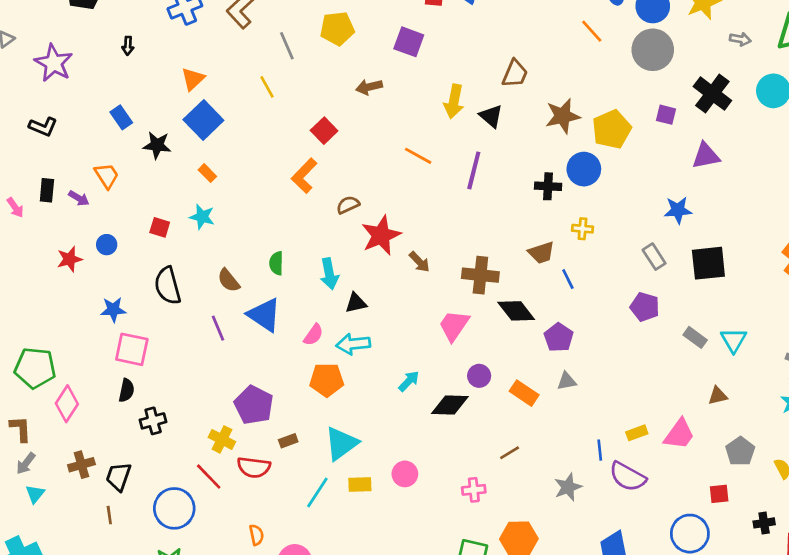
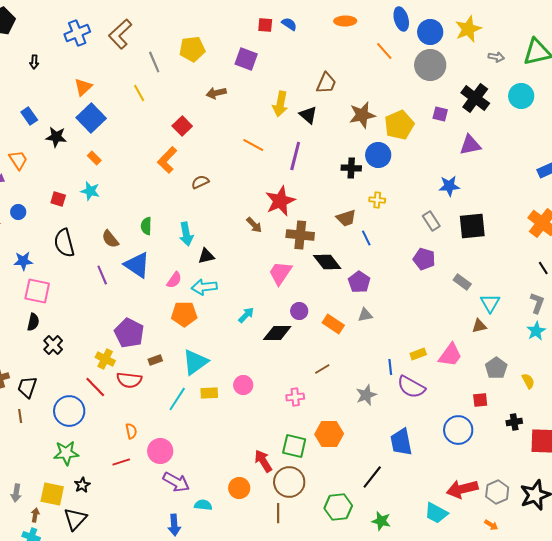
red star: (381, 235) -> (280, 201), moved
cyan triangle: (734, 340) -> (490, 303), moved
black cross: (153, 421) -> (53, 345), turned -30

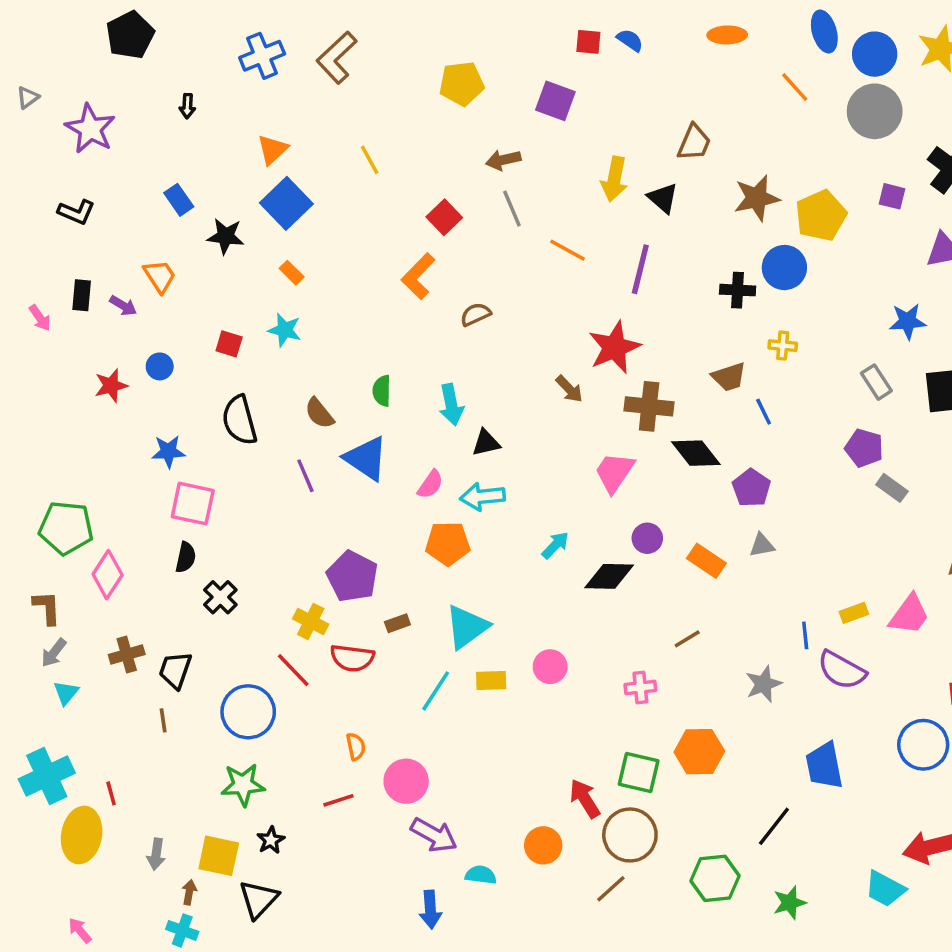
gray line: (154, 62) -> (512, 209), moved
gray rectangle: (462, 282) -> (892, 488), moved
brown line: (278, 513) -> (611, 889), turned 48
green star: (381, 521) -> (790, 903), turned -30

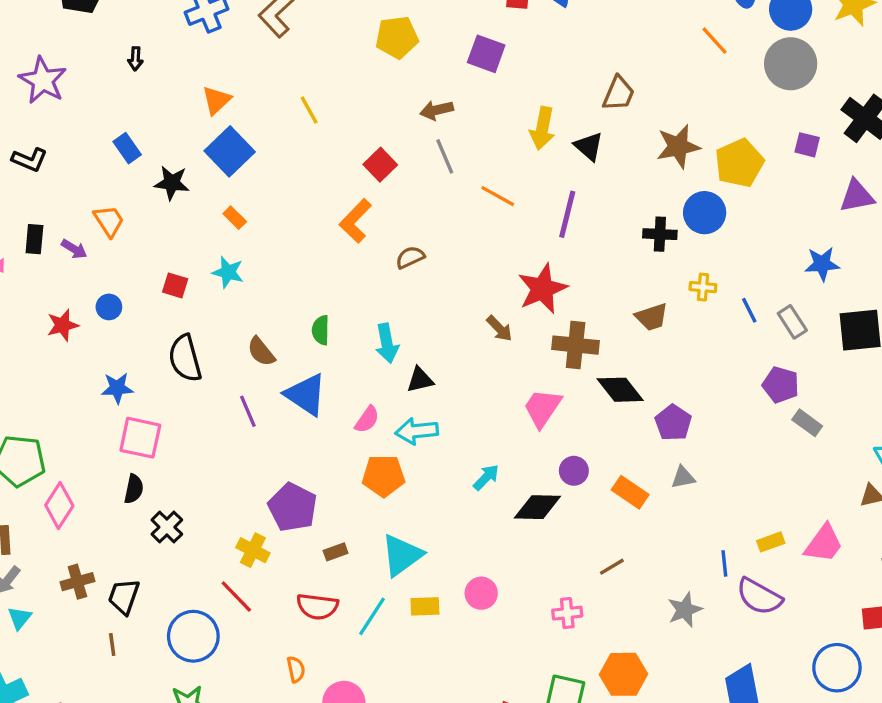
blue line: (764, 412) -> (749, 310), moved
red semicircle: (352, 658) -> (317, 606), moved

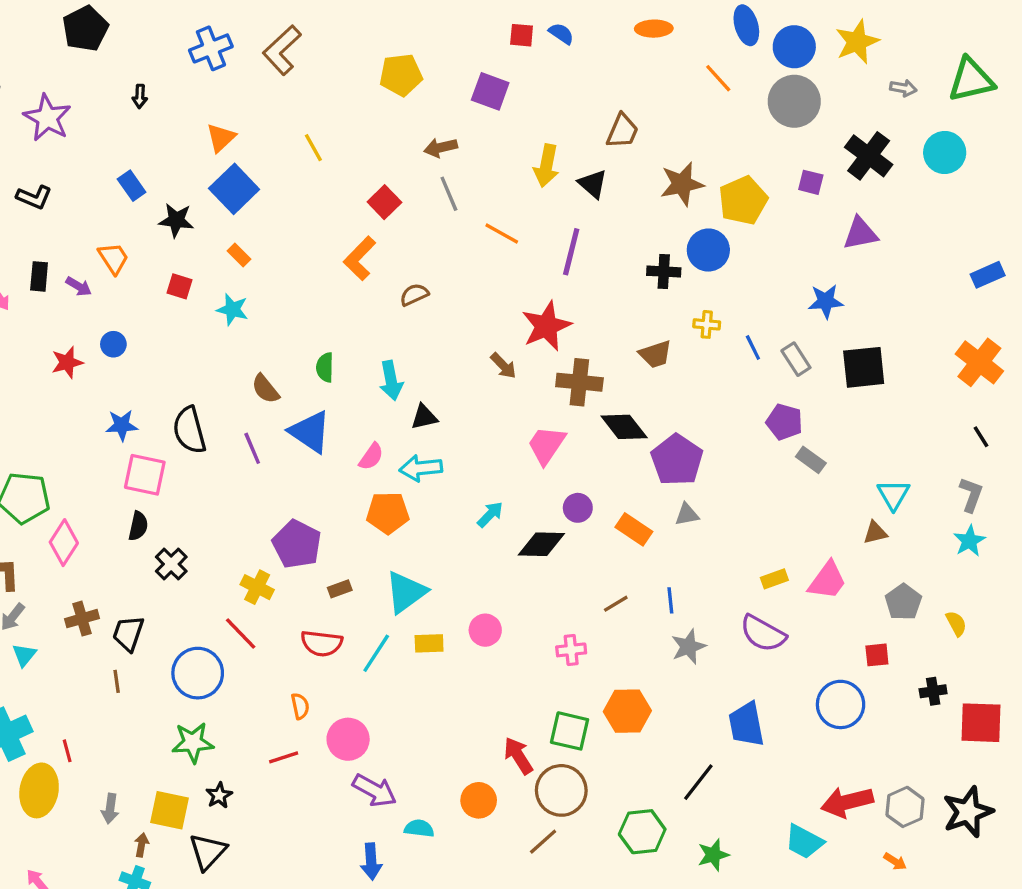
red square: (175, 285) -> (180, 286), moved
black semicircle: (185, 358) -> (189, 430), moved
purple pentagon: (673, 423) -> (677, 460), size x1.4
blue line: (724, 563) -> (670, 600), moved

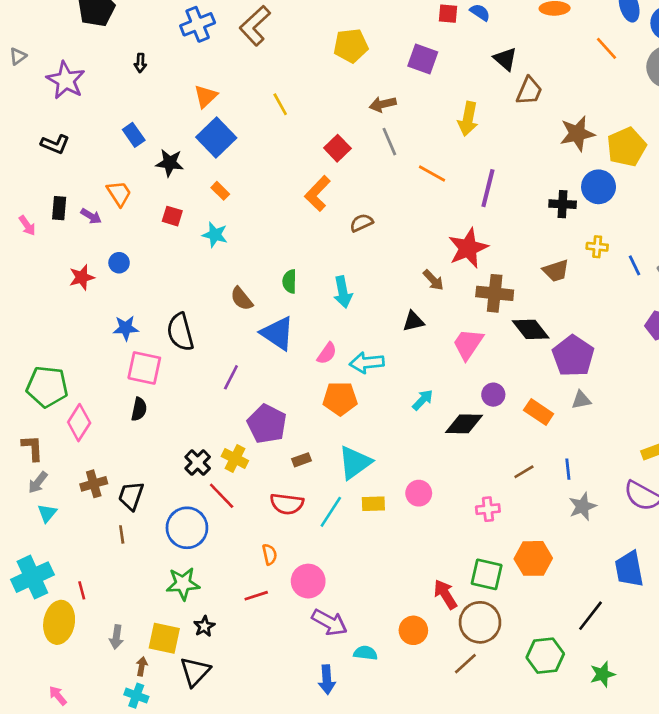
black triangle: (593, 184) -> (505, 59), moved
black triangle: (424, 417) -> (413, 321), moved
purple line: (252, 448) -> (231, 377), moved, turned 50
black cross: (171, 564) -> (198, 463), moved

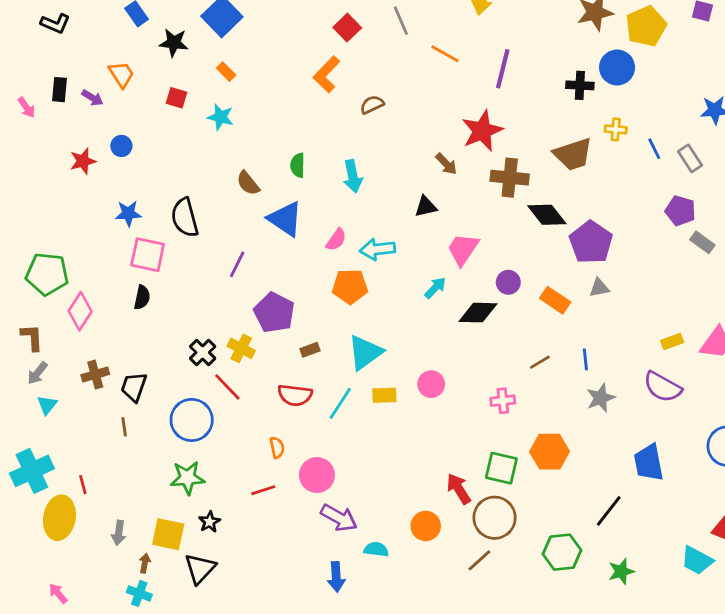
brown trapezoid: (556, 271) -> (573, 154), size x1.4
pink trapezoid: (468, 344) -> (463, 249), moved

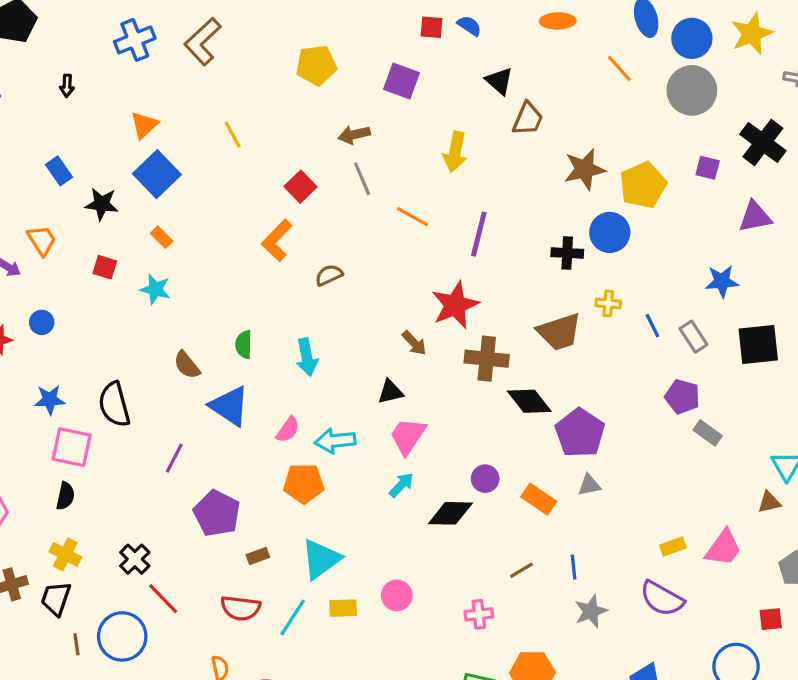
pink trapezoid: (463, 249) -> (408, 436), moved
yellow cross: (241, 348) -> (65, 554), moved
brown line: (124, 427) -> (76, 644), moved

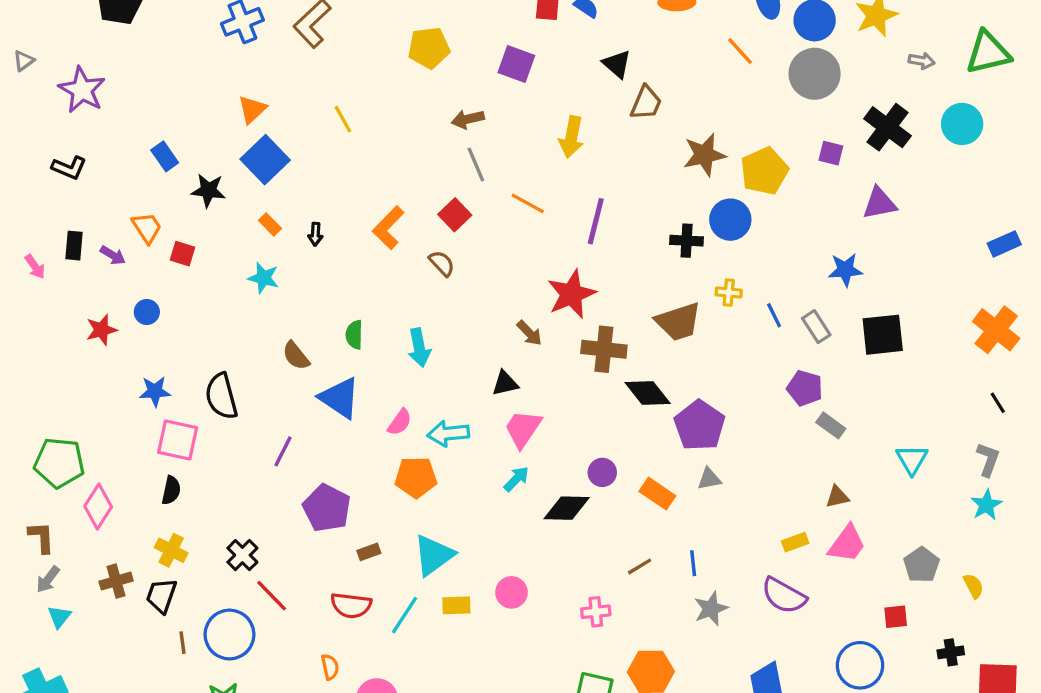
black arrow: (67, 86) -> (315, 234), moved
red square: (300, 187) -> (455, 215), moved
red square: (105, 267) -> (182, 254), moved
brown semicircle: (329, 275) -> (442, 263), turned 72
brown triangle: (769, 502) -> (837, 497), moved

